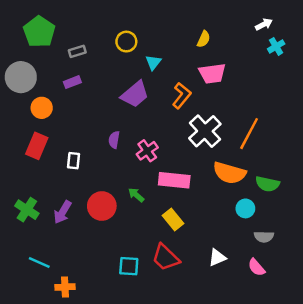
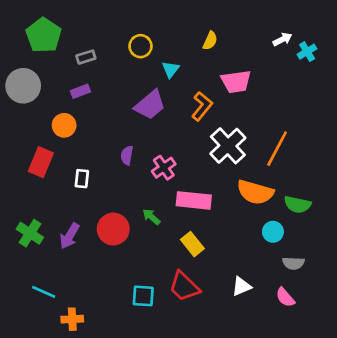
white arrow: (264, 24) -> (282, 39), moved
yellow semicircle: (204, 39) -> (210, 41), moved
orange circle: (42, 108) -> (64, 125), moved

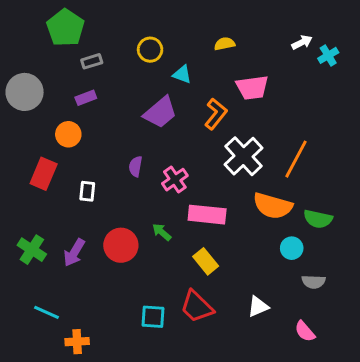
green pentagon: (44, 35) -> (65, 28), moved
yellow semicircle: (210, 41) -> (225, 44), turned -126
cyan triangle: (171, 69) -> (182, 74), turned -48
pink semicircle: (285, 297) -> (305, 331), moved

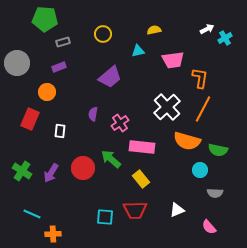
green pentagon: (65, 28) -> (45, 19), turned -30
cyan triangle: (182, 74) -> (138, 51), moved, turned -32
orange L-shape: (216, 114) -> (200, 78), moved, turned -30
green arrow: (162, 232) -> (111, 159), size x1.5
red trapezoid: (197, 307) -> (135, 210), turned -45

